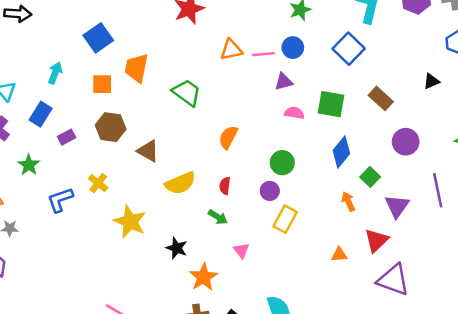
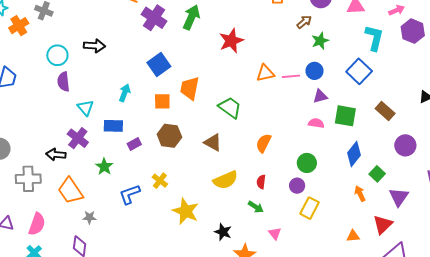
purple triangle: (284, 82) -> (320, 96), moved
blue rectangle: (41, 114) -> (113, 126), turned 60
brown triangle: (148, 151) -> (213, 142), moved

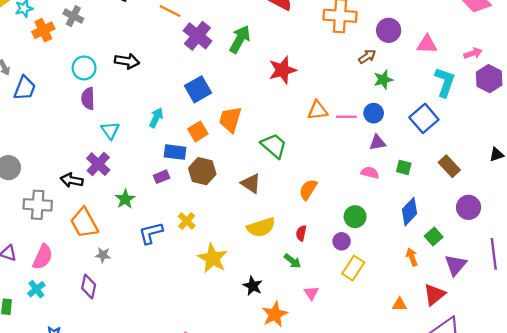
orange square: (162, 101) -> (198, 131), turned -36
green square: (345, 116) -> (404, 167), size x0.6
blue rectangle: (113, 126) -> (175, 152), moved

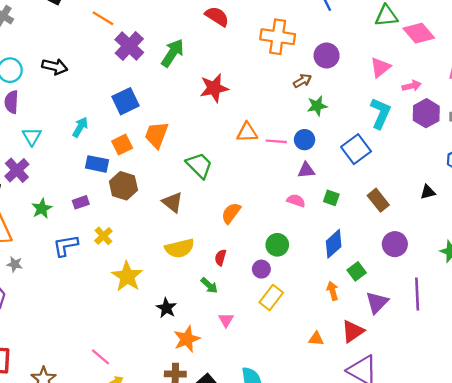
pink triangle: (427, 44) -> (380, 67), moved, turned -45
purple rectangle: (162, 177) -> (81, 202), moved

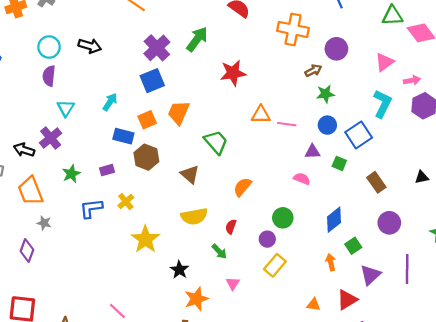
purple cross: (129, 46) -> (157, 48), moved
blue circle: (305, 140) -> (327, 125), moved
green square: (331, 198) -> (339, 163), moved

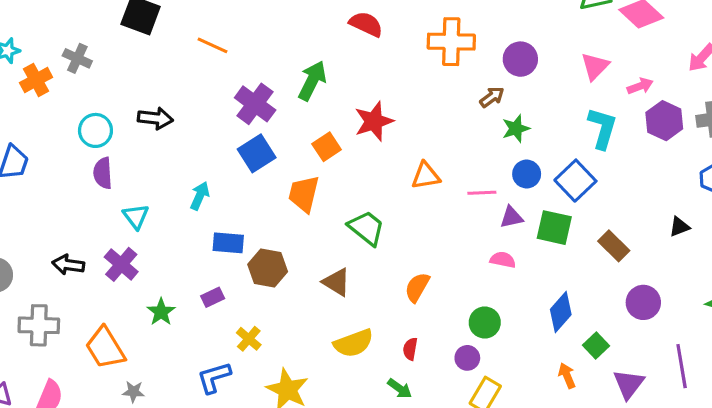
orange square: (147, 120) -> (327, 147), moved
pink line: (287, 124) -> (482, 193), moved
black arrow: (24, 150) -> (68, 265), moved
green square: (339, 163) -> (554, 228), size x1.6
blue L-shape: (91, 208) -> (214, 377), moved

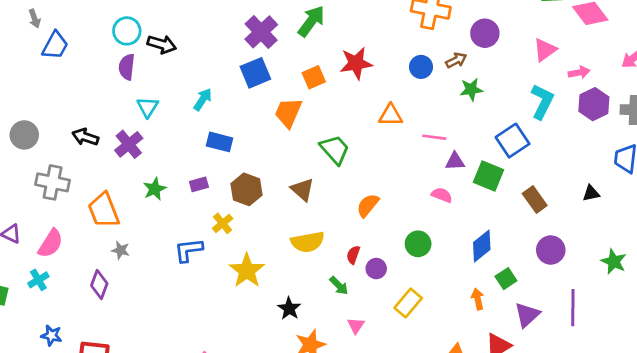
black arrow: (155, 118) -> (162, 44), moved
blue circle: (527, 174) -> (421, 67), moved
brown hexagon: (268, 268) -> (246, 189), moved
purple circle: (467, 358) -> (376, 269), moved

